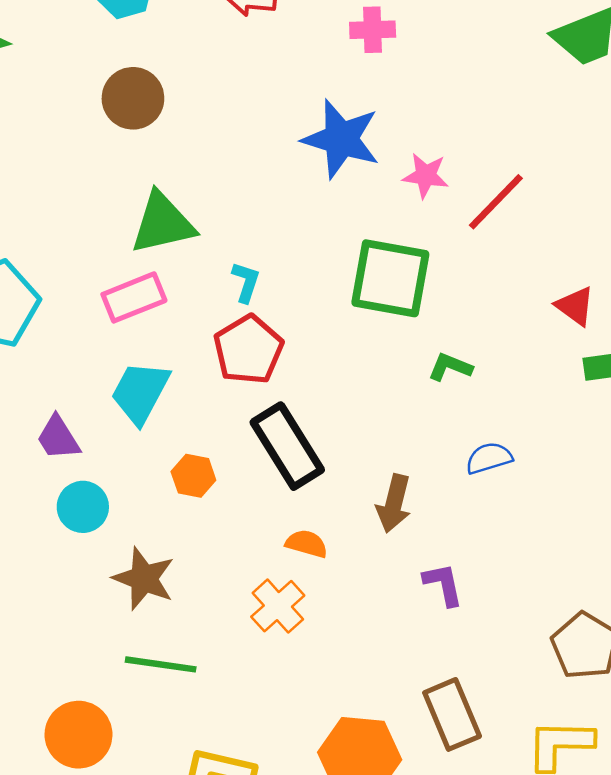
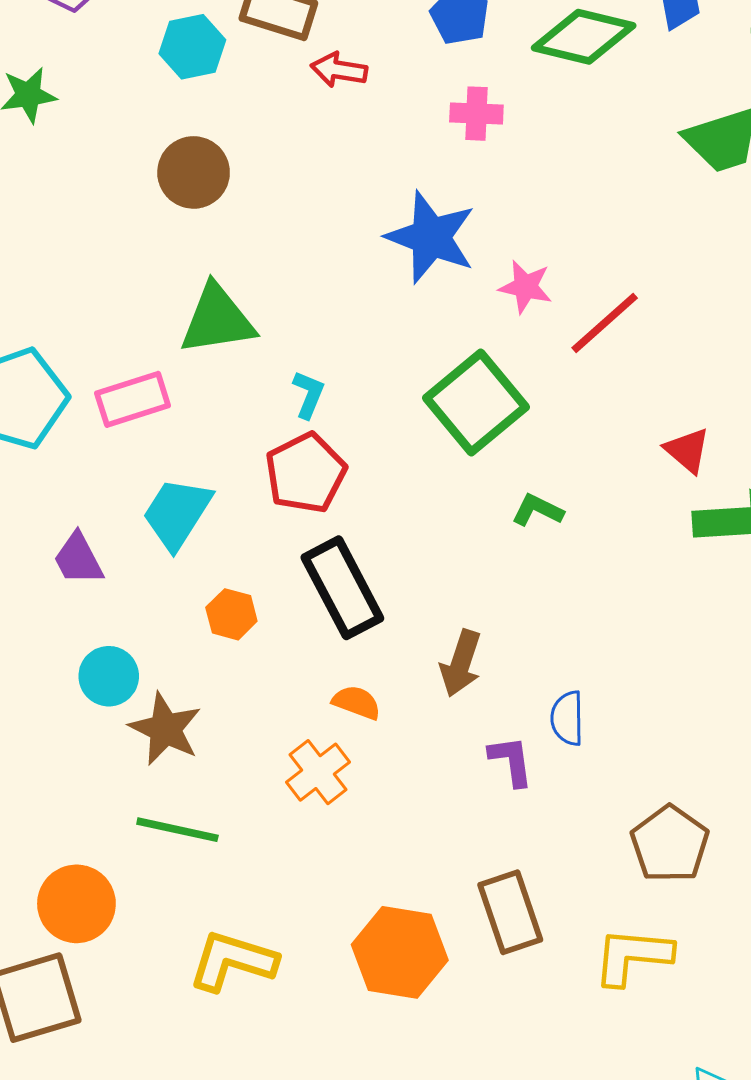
green square: (390, 278) -> (476, 403), turned 36
pink rectangle: (134, 297) -> (133, 399), moved
blue semicircle: (489, 458) -> (567, 718), moved, turned -78
cyan circle: (83, 507) -> (109, 676), moved

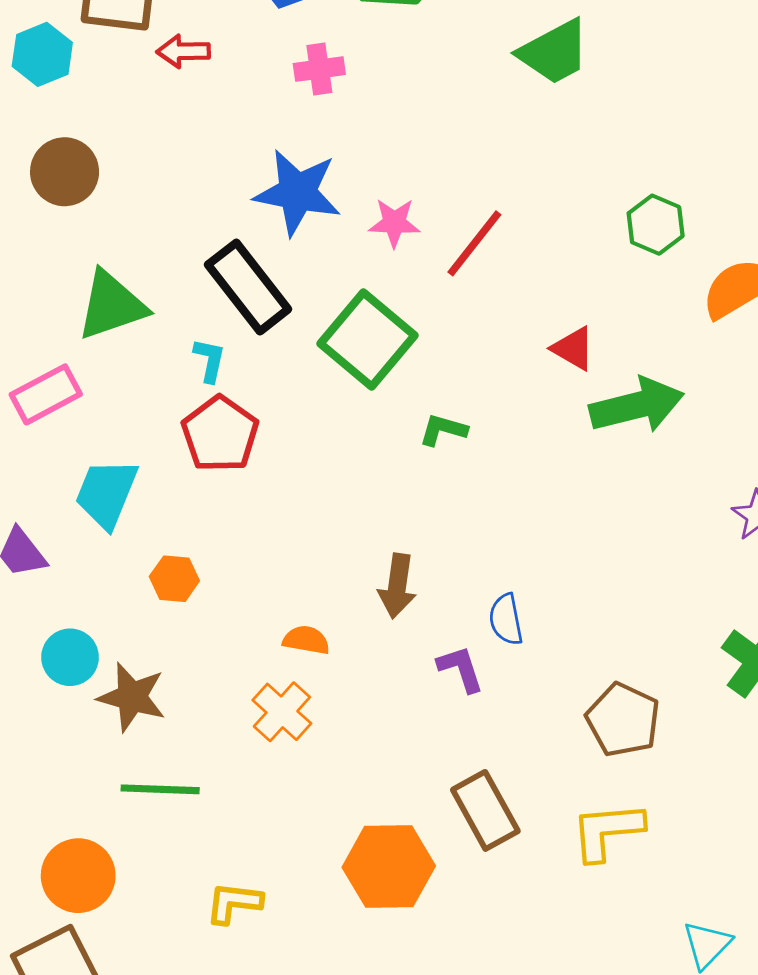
black rectangle: (342, 588) -> (248, 287), moved
yellow L-shape: (233, 961) -> (234, 903), size x0.7

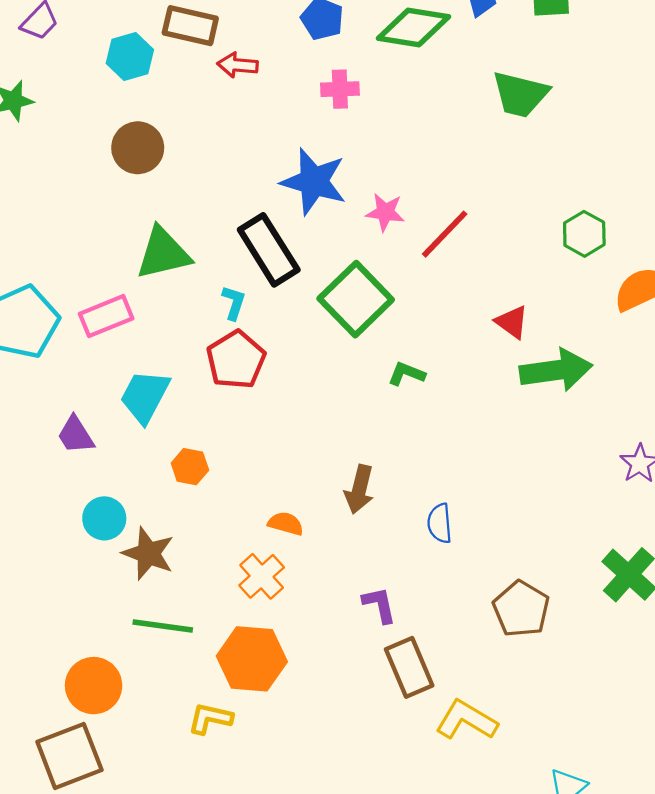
green trapezoid: (554, 52) -> (520, 94), turned 36
purple L-shape: (461, 669) -> (379, 605), moved
yellow L-shape: (607, 831) -> (466, 720), moved, turned 30
orange hexagon: (389, 867) -> (252, 659), moved

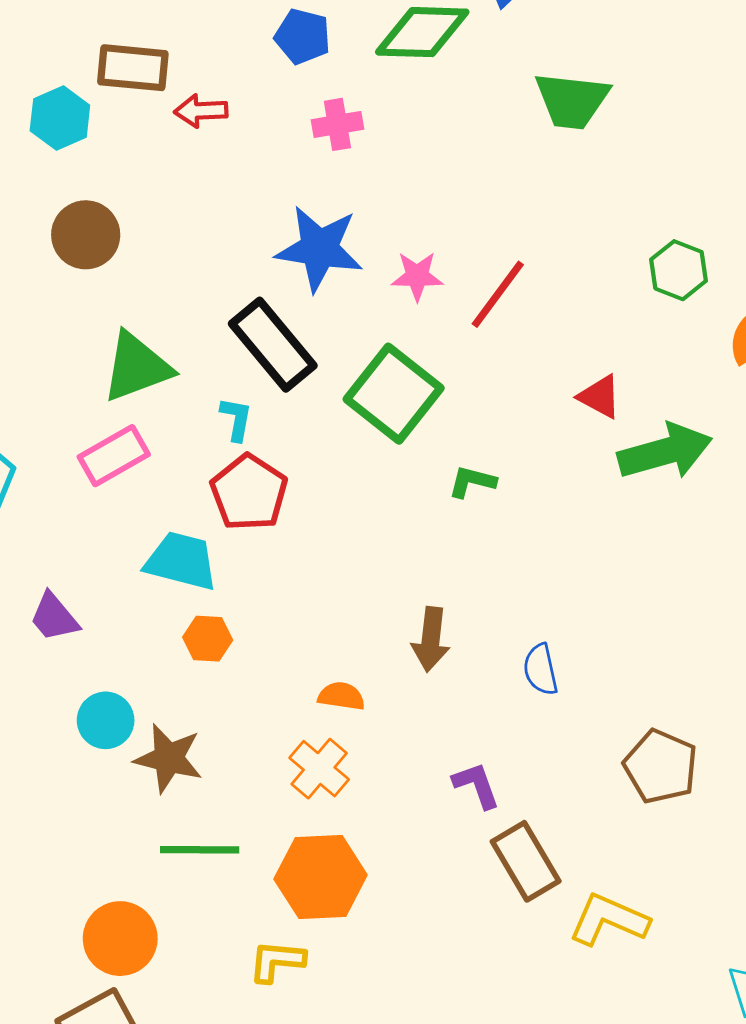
pink rectangle: (106, 316) -> (114, 456), moved
cyan trapezoid: (145, 396) -> (181, 561), moved, turned 84

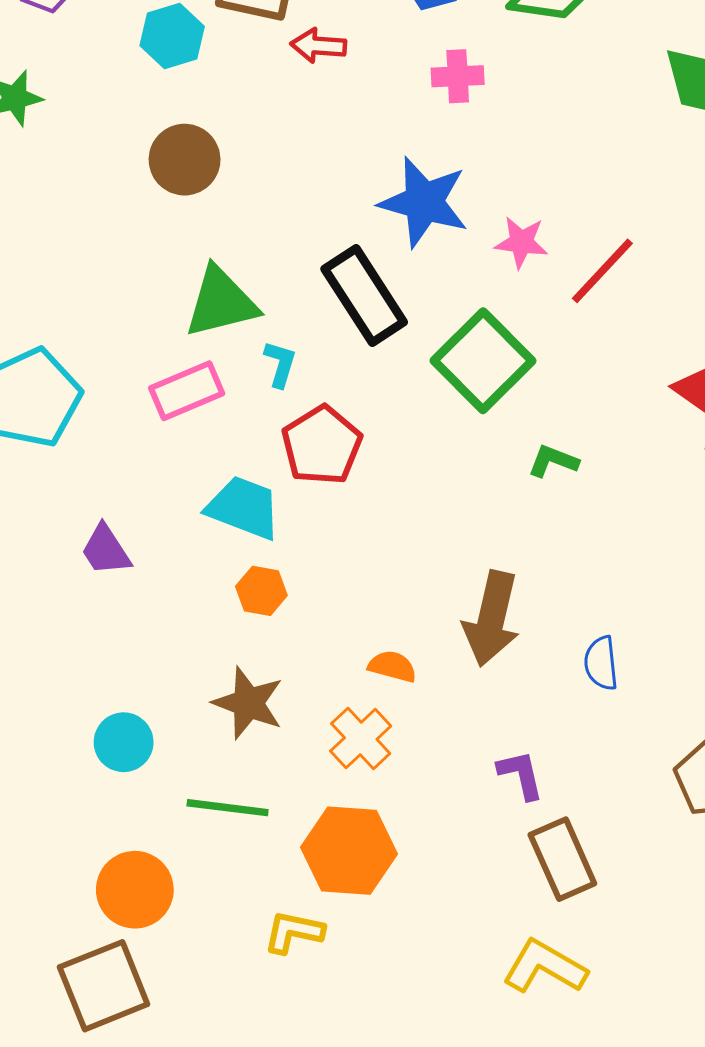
cyan L-shape: (236, 419) -> (280, 364), moved
brown arrow: (431, 639) -> (492, 619), size x1.4
cyan circle: (106, 720) -> (124, 742), moved
brown star: (169, 758) -> (248, 703), moved
yellow L-shape: (609, 920) -> (545, 967), moved

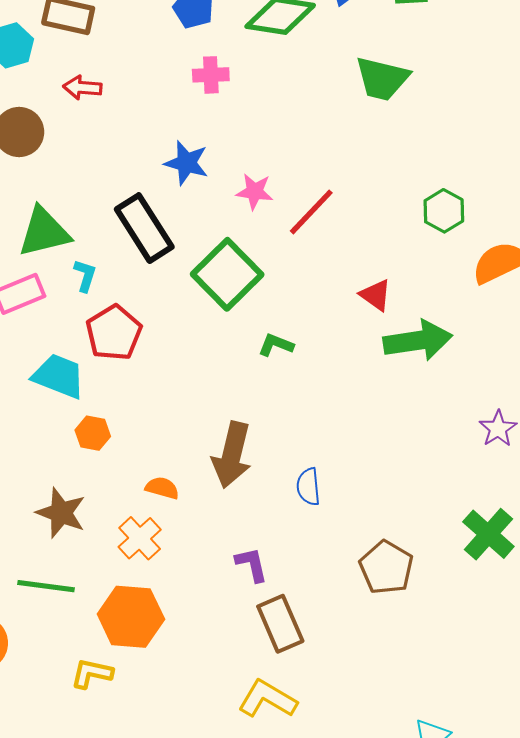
red arrow: (318, 46) -> (82, 88), moved
blue star: (424, 202) -> (186, 163), size x0.7
orange hexagon: (261, 591) -> (93, 433), moved

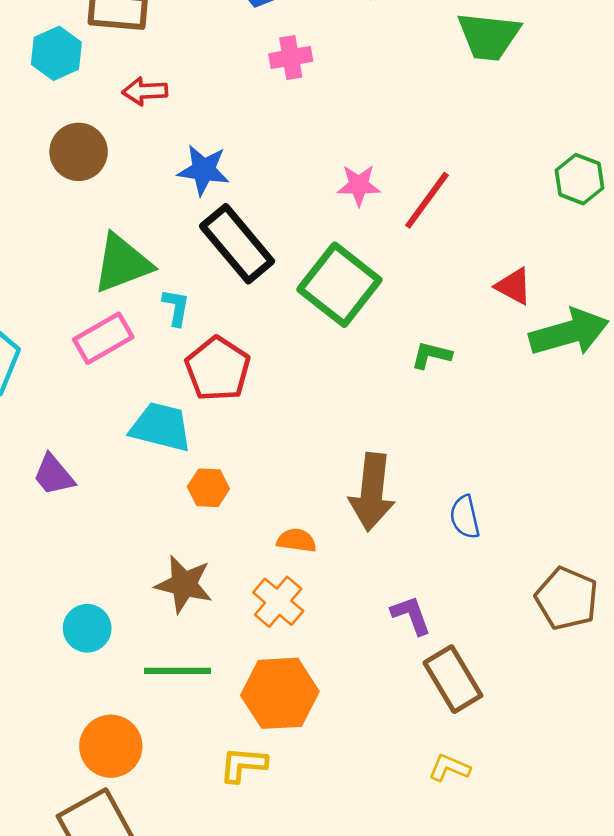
blue star: (186, 163) -> (204, 170), moved
green L-shape: (276, 345) -> (431, 355), moved
yellow L-shape: (267, 699) -> (449, 768), size x0.6

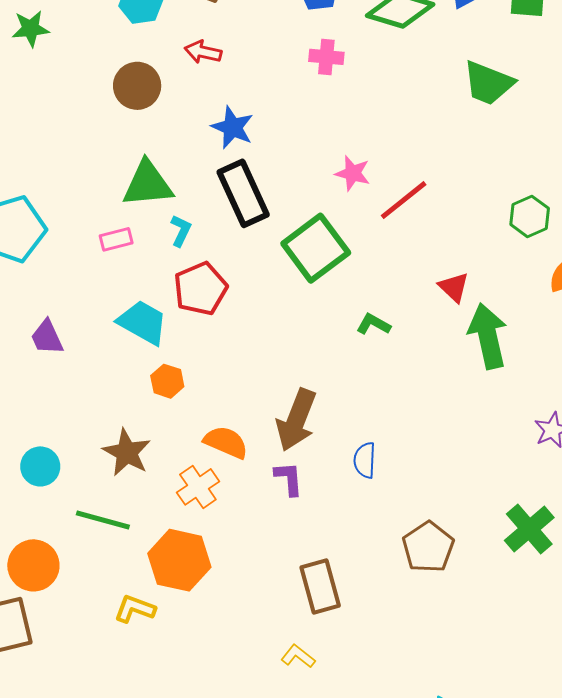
green arrow: (569, 332) -> (488, 336), turned -102
pink rectangle: (103, 338) -> (116, 239), size x0.7
orange semicircle: (297, 540) -> (226, 442), size x1.4
purple L-shape: (411, 615) -> (289, 479), moved

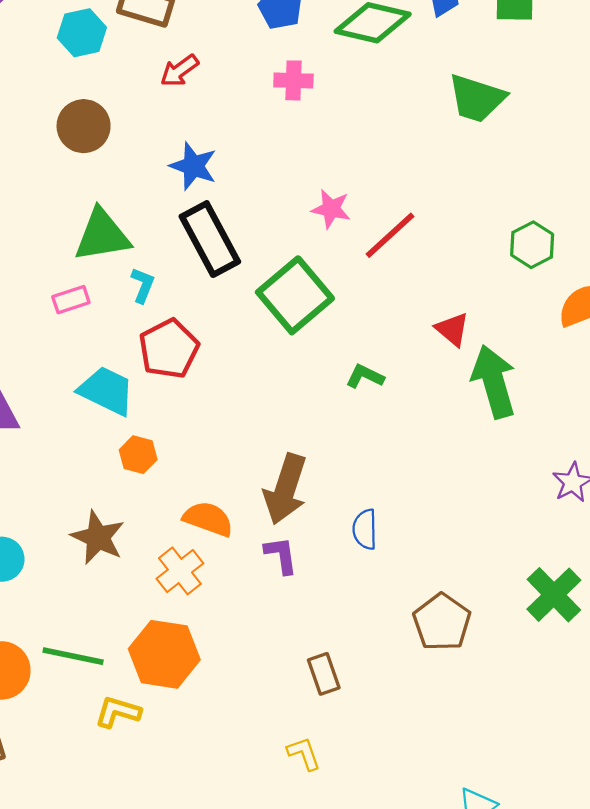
red arrow: (203, 52) -> (179, 71), moved, turned -45
green line: (103, 520) -> (73, 656), moved
brown rectangle: (320, 587) -> (324, 674), size x0.7
yellow L-shape: (298, 656) -> (304, 753), turned 36

